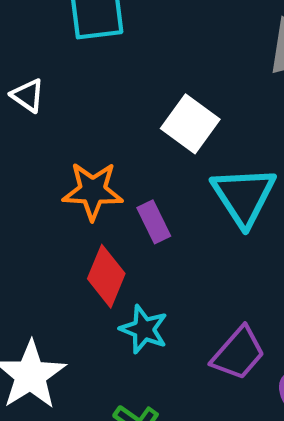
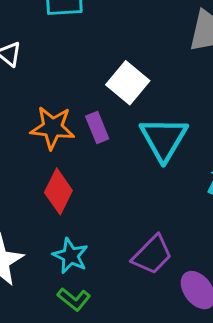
purple rectangle: (154, 222) -> (97, 128), moved
cyan star: (144, 329) -> (70, 256), moved

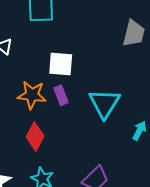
white square: (128, 83) -> (61, 64), moved, turned -36

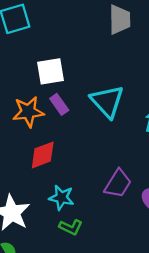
red diamond: (35, 137) -> (43, 155), turned 56

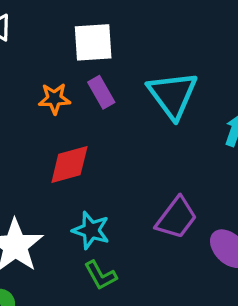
orange star: (28, 112) -> (54, 99), size x0.7
green L-shape: (71, 227) -> (100, 275), turned 30

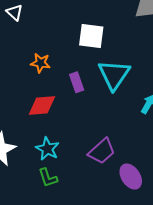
white square: (93, 42) -> (91, 36), moved
purple rectangle: (101, 92) -> (77, 82), moved

